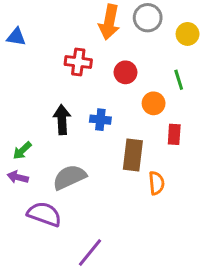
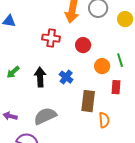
green line: (179, 80) -> (120, 60), moved
blue cross: (100, 120) -> (66, 77), turned 32
green arrow: (22, 151) -> (13, 72), moved

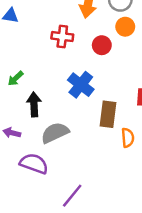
orange circle: (102, 66) -> (125, 27), moved
black arrow: (40, 77) -> (34, 104), moved
blue cross: (66, 77) -> (81, 85), size x1.5

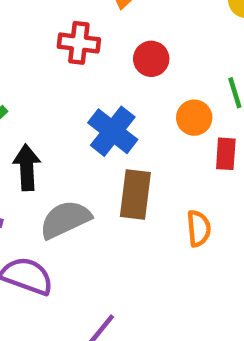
orange circle: (125, 27) -> (194, 118), moved
brown rectangle: (108, 114) -> (135, 195), moved

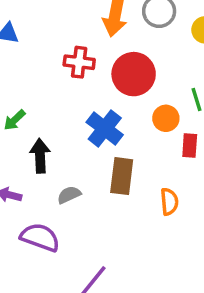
red circle: (151, 59) -> (134, 74), size x1.6
gray semicircle: (65, 219) -> (69, 195), size x0.6

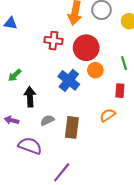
orange circle: (166, 118) -> (95, 70), moved
brown rectangle: (122, 176) -> (72, 127), moved
orange semicircle: (169, 202) -> (108, 115), moved, turned -119

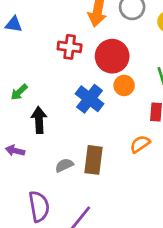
gray semicircle: (47, 120) -> (64, 165), moved
purple semicircle: (30, 146) -> (39, 206), moved, turned 60

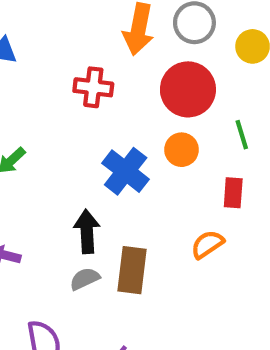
red circle: (112, 56) -> (188, 89), moved
black arrow: (39, 120) -> (87, 231), moved

